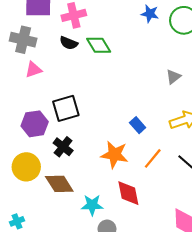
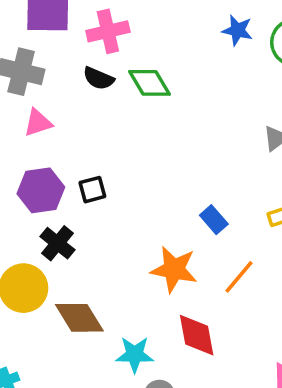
black square: (66, 108) -> (92, 190), size x0.6
purple hexagon: (35, 124) -> (41, 190), moved
black cross: (63, 147) -> (58, 243), moved

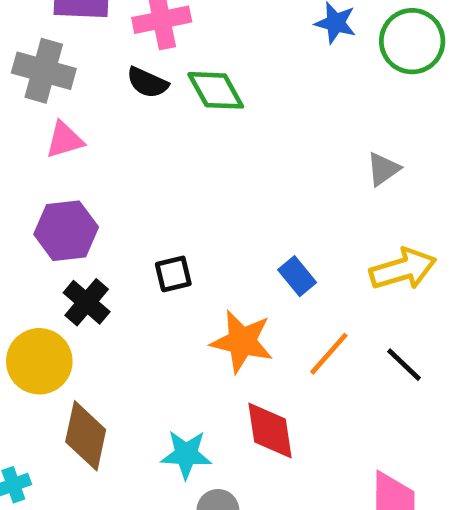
black square: (92, 190) -> (173, 274), moved
brown diamond: (79, 318) -> (86, 436), moved, turned 42

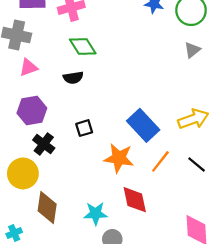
black semicircle: (147, 83) -> (73, 78), moved, turned -30
green diamond: (216, 90) -> (83, 46), moved
gray triangle: (383, 169) -> (192, 50), moved
blue rectangle: (297, 276) -> (143, 125), size x1.8

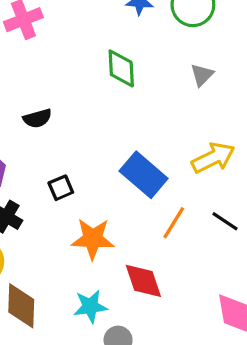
green diamond: (83, 46) -> (121, 68), moved, turned 36
gray triangle: (192, 50) -> (202, 75), moved
orange star: (119, 158) -> (93, 239), moved

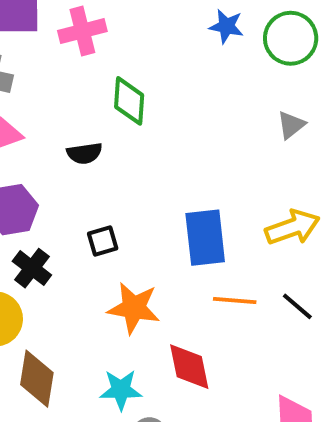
green diamond: (121, 68) -> (129, 101), moved
blue rectangle: (144, 175) -> (205, 238), turned 36
orange line: (174, 223) -> (235, 301), turned 56

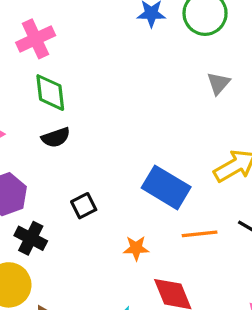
green diamond: (129, 101) -> (50, 93), moved
blue rectangle: (205, 238) -> (166, 187), turned -42
orange star: (134, 308) -> (136, 248), moved, size x0.6

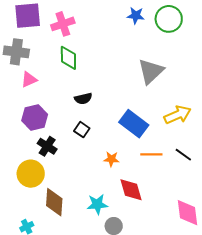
gray triangle: (218, 83) -> (151, 71), moved, size x1.8
black semicircle: (56, 137) -> (83, 99), moved
black square: (84, 206) -> (82, 130), turned -35

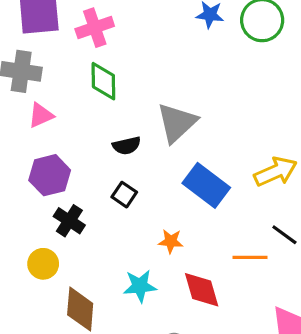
gray triangle: (151, 71) -> (177, 123), moved
orange line: (151, 154) -> (250, 257), moved
yellow circle: (31, 174) -> (43, 264), size x0.7
cyan star: (97, 204) -> (140, 286), moved

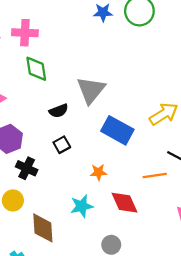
pink cross: (95, 28) -> (25, 33), turned 30
black square: (124, 195) -> (62, 145), turned 35

